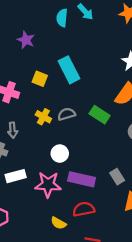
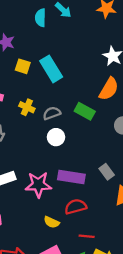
yellow square: (40, 79) -> (23, 66), moved
yellow cross: (43, 117) -> (27, 107), moved
white circle: (60, 154) -> (56, 137), moved

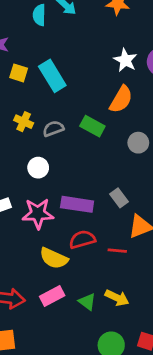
white circle: (56, 137) -> (38, 168), moved
yellow semicircle: (52, 222) -> (54, 258), size x1.5
red line: (87, 236) -> (117, 251), moved

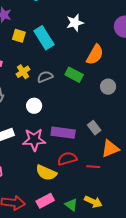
white star: (125, 60) -> (75, 23), moved, turned 30
yellow cross: (24, 122) -> (23, 72), turned 32

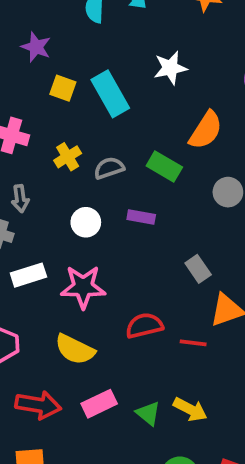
purple rectangle: (63, 133) -> (141, 217), moved, size x0.6
yellow semicircle: (46, 173) -> (75, 349), moved

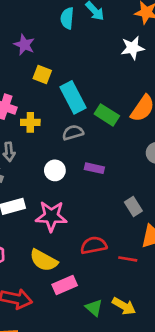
white star: (170, 68) -> (133, 48), moved
cyan rectangle: (110, 94) -> (73, 97), moved
yellow cross: (68, 157) -> (30, 122), moved, turned 30
green rectangle: (164, 167) -> (107, 115), moved
pink rectangle: (99, 404) -> (65, 285), moved

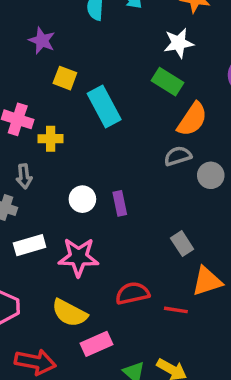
green rectangle: (107, 115) -> (167, 82), moved
gray semicircle: (73, 133) -> (178, 156), moved
purple rectangle: (94, 168) -> (120, 203), moved, turned 66

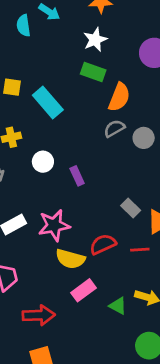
white circle: (82, 199) -> (43, 162), moved
gray rectangle: (182, 244) -> (131, 208), moved
yellow semicircle: (70, 313) -> (70, 259), moved

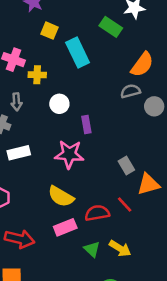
green rectangle: (93, 72) -> (111, 27), moved
pink star: (54, 225) -> (69, 154), moved
red semicircle: (103, 244) -> (97, 213), moved
red line: (140, 250) -> (125, 205), turned 36

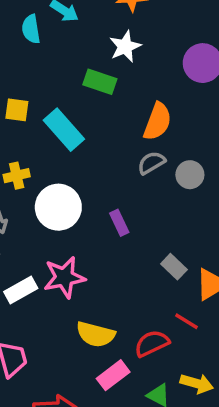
white circle: (59, 104) -> (58, 207), size x1.6
purple rectangle: (86, 124) -> (119, 223), moved
pink star: (69, 154) -> (64, 277), moved

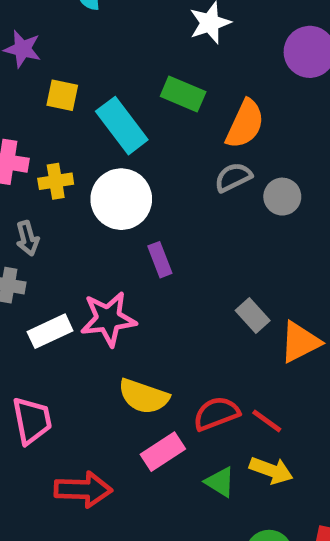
green rectangle: (100, 82) -> (183, 94), moved
white circle: (58, 207) -> (121, 199), moved
purple rectangle: (119, 223) -> (160, 260), moved
red line: (187, 321) -> (267, 421), moved

